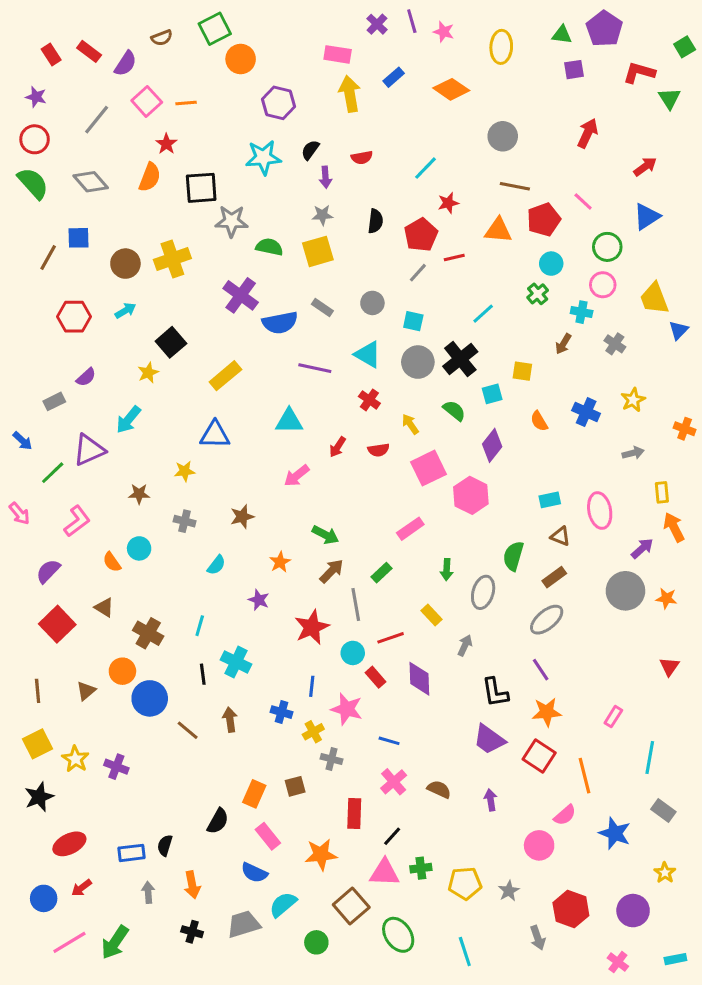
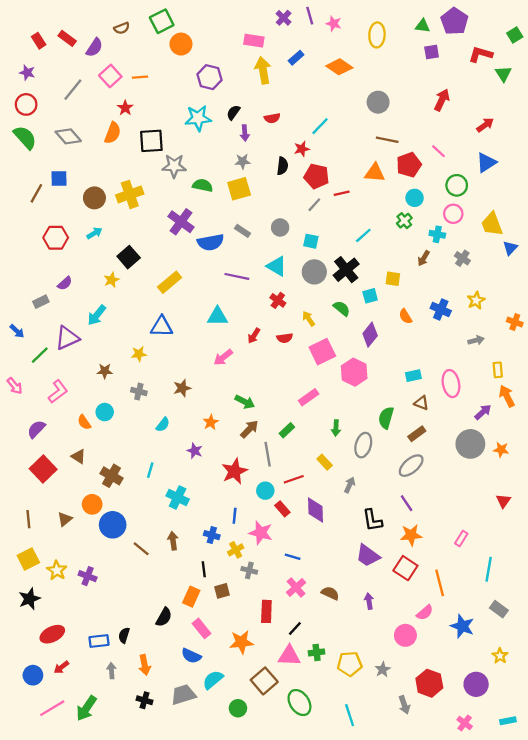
red star: (448, 203) -> (302, 149), moved
red pentagon: (421, 235) -> (317, 176), turned -30
black line: (203, 674) -> (204, 569), moved

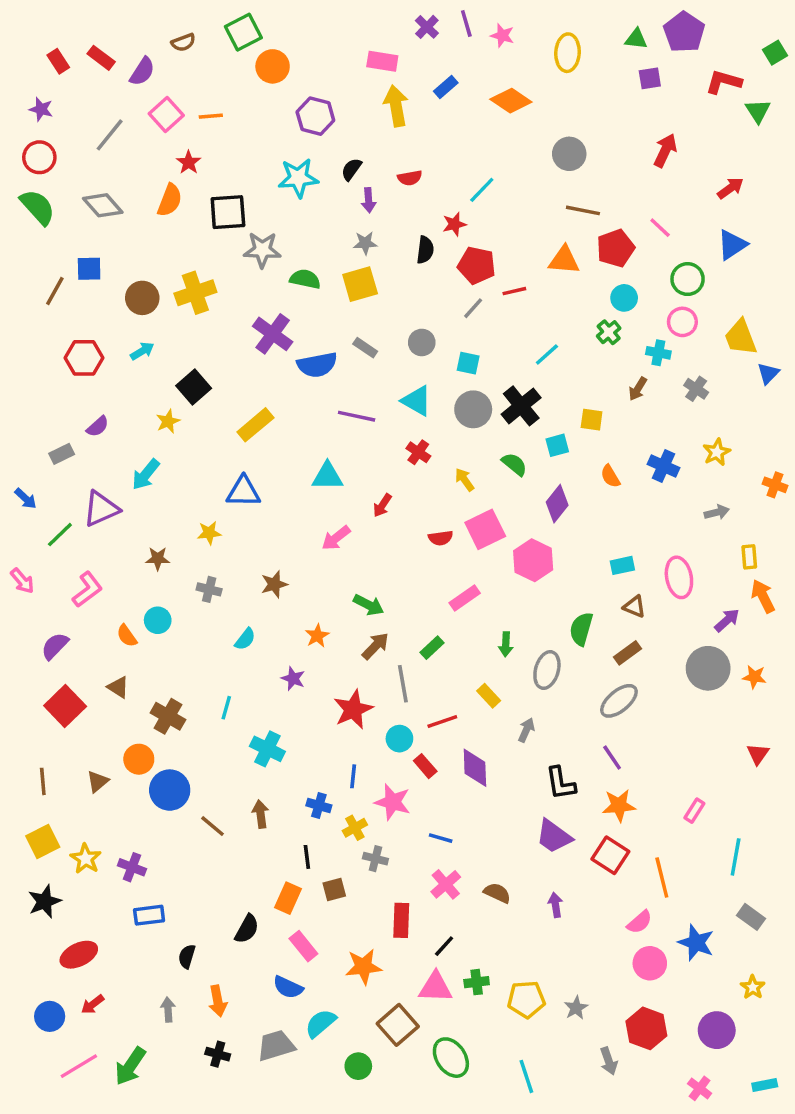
red semicircle: (285, 338) -> (441, 538), moved
pink circle: (405, 635) -> (650, 963), moved
blue rectangle: (99, 641) -> (149, 915), moved

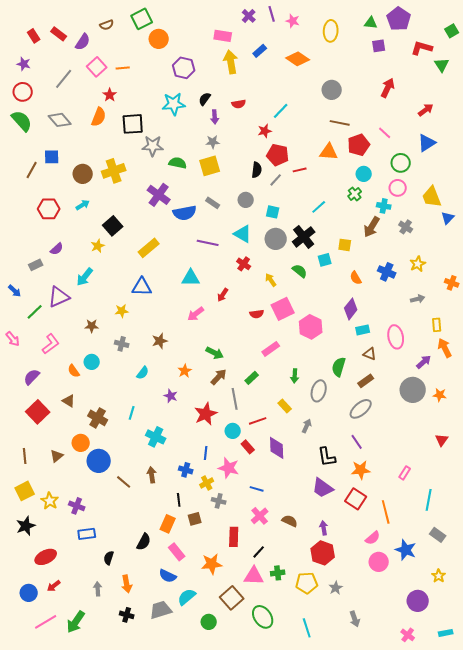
black semicircle: (425, 250) -> (257, 170), moved
brown arrow: (638, 389) -> (372, 227), size x1.5
purple diamond: (557, 504) -> (351, 309), moved
red hexagon: (646, 1028) -> (323, 553), moved

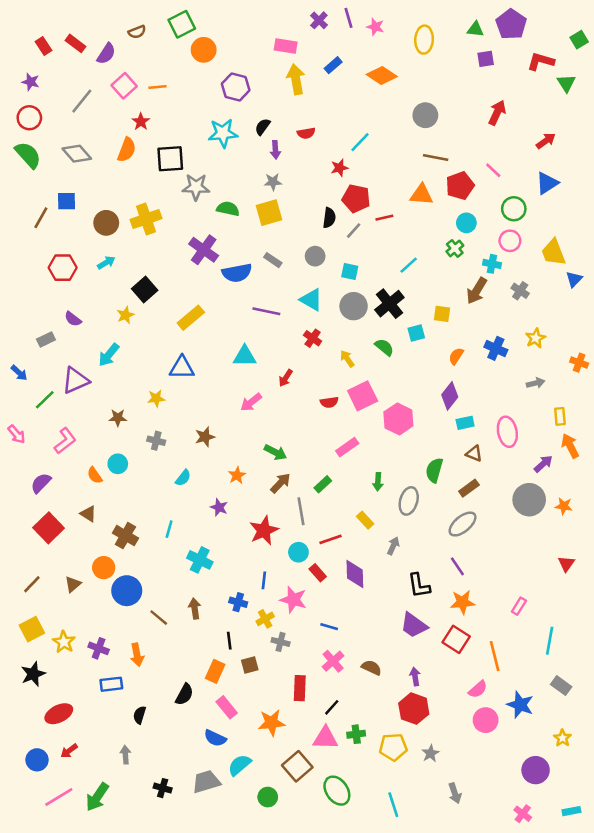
purple semicircle: (57, 249) -> (73, 319), turned 80
orange semicircle: (356, 278) -> (456, 356), turned 64
brown line: (25, 456) -> (32, 584), turned 49
orange arrow: (127, 584) -> (137, 655), moved

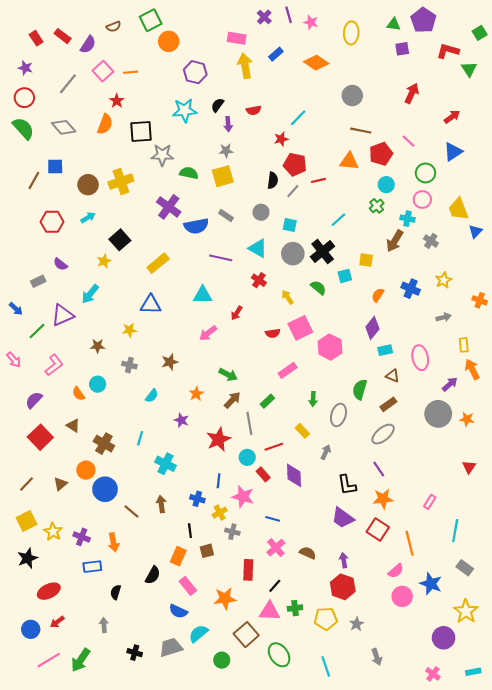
yellow star: (562, 738) -> (466, 611), size x1.6

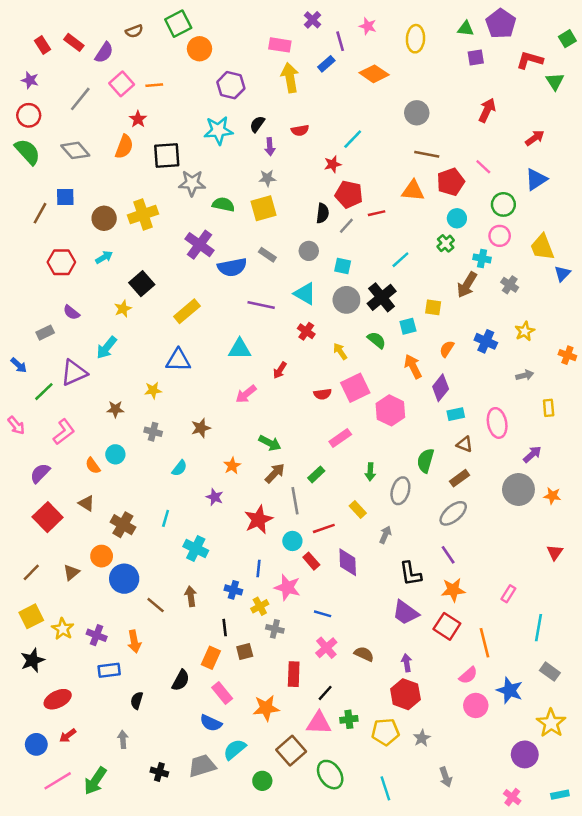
purple line: (289, 15) -> (340, 41), moved
orange arrow: (472, 369) -> (413, 366), moved

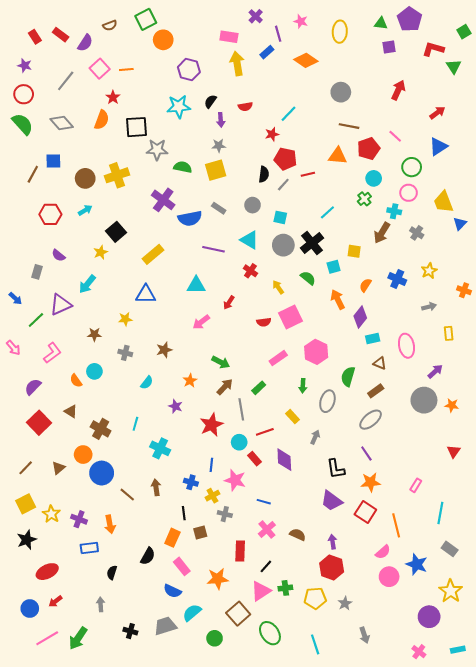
gray rectangle: (45, 333) -> (37, 272), turned -48
pink hexagon: (390, 410) -> (316, 352), moved
pink triangle: (319, 723) -> (261, 591), turned -35

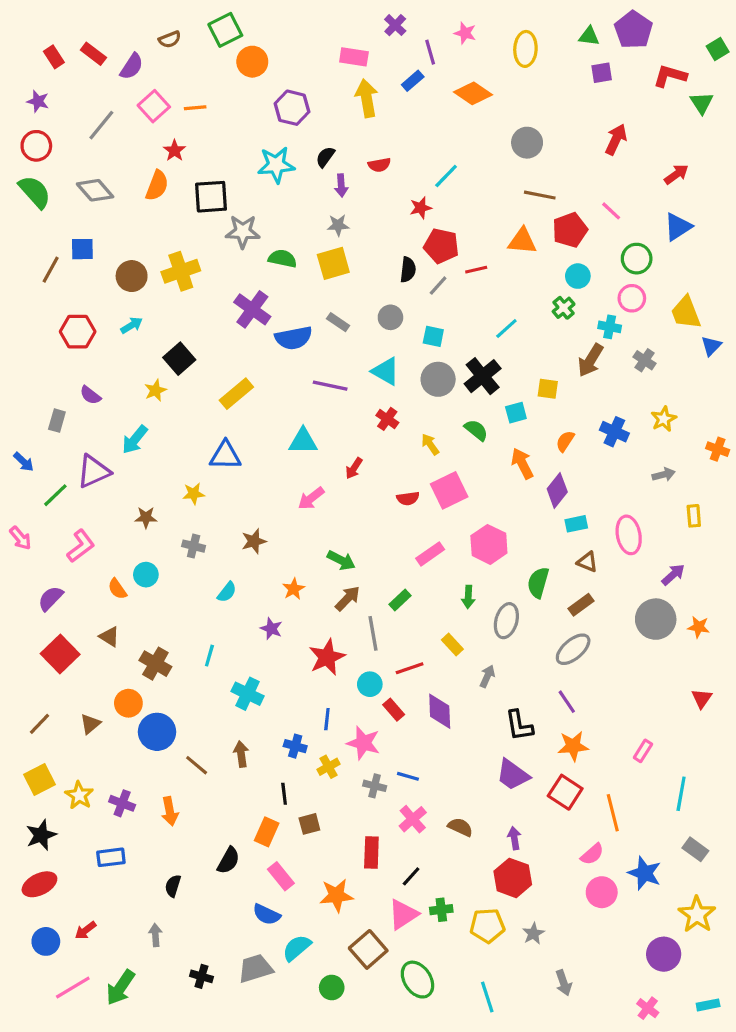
gray cross: (225, 514) -> (375, 786), moved
blue rectangle: (89, 548) -> (111, 857), moved
red ellipse: (47, 572) -> (39, 884), moved

